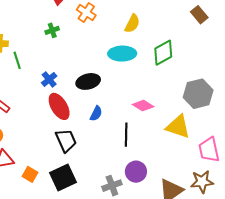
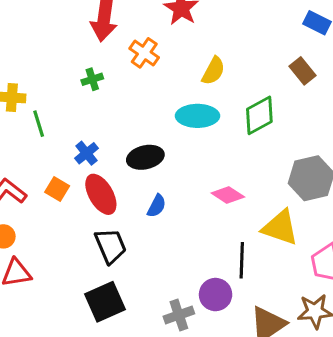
brown rectangle: (199, 15) -> (303, 71), moved
black line: (126, 135) -> (242, 260), moved
orange square: (30, 174) -> (57, 189), moved

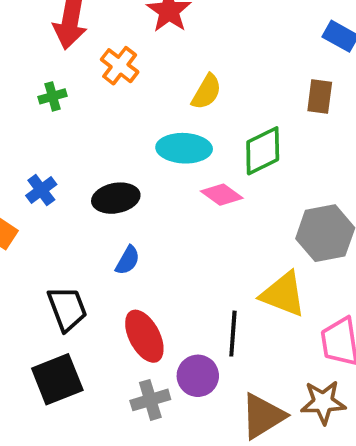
brown rectangle: (303, 71) -> (320, 96), turned 44
red ellipse: (101, 194) -> (144, 336), moved
pink diamond: (228, 195) -> (222, 195), moved

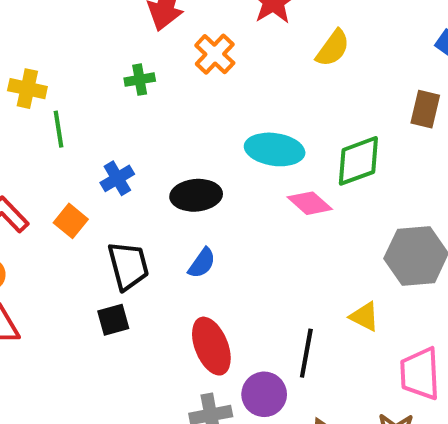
yellow semicircle: (207, 92) -> (333, 48), moved
yellow triangle: (283, 294) -> (364, 317), size x0.6
black trapezoid: (67, 309) -> (128, 266), moved
black square: (57, 379) -> (113, 320), moved, size x0.6

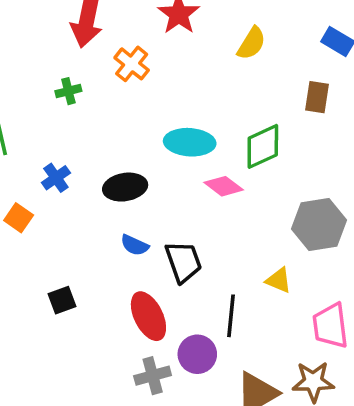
yellow semicircle: (333, 48) -> (252, 43), moved
blue semicircle: (202, 263) -> (135, 245), turned 84
black trapezoid: (128, 266) -> (183, 262), moved

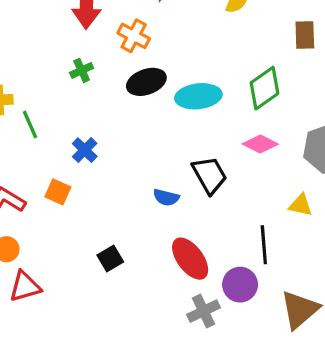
pink diamond: (224, 186) -> (260, 144), moved
black ellipse: (125, 187) -> (146, 82), moved
black trapezoid: (183, 262) -> (210, 175), moved

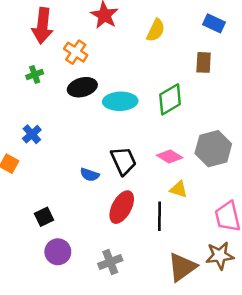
pink diamond: (260, 144) -> (170, 157), moved
yellow triangle: (301, 205) -> (179, 189), moved
red ellipse: (190, 259) -> (122, 207), moved, turned 60
purple circle: (240, 285) -> (58, 252), moved

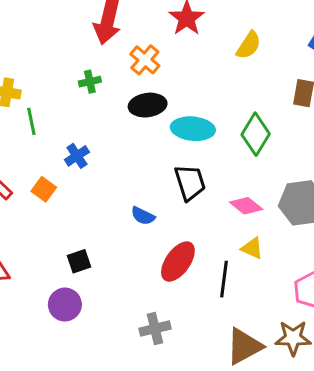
green diamond: (170, 99) -> (256, 134), turned -36
black trapezoid: (123, 161) -> (190, 182), moved
purple circle: (58, 252) -> (65, 305), moved

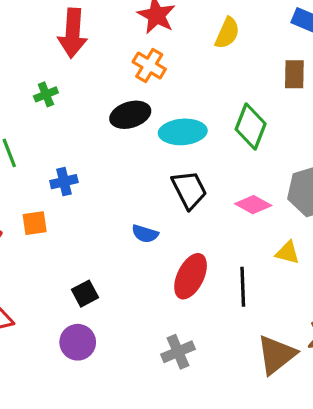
orange cross: (145, 60) -> (149, 65), moved
green cross: (90, 82) -> (46, 94), moved
blue cross: (77, 156) -> (64, 182), turned 30
orange square: (44, 189) -> (35, 223), turned -35
yellow triangle: (252, 248) -> (287, 253), moved

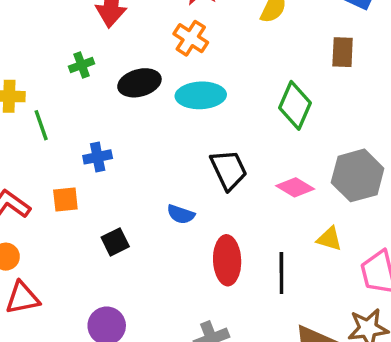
black ellipse: (130, 115) -> (139, 83), moved
cyan ellipse: (183, 132) -> (201, 95), moved
red ellipse: (191, 276) -> (227, 260), turned -30
black square: (85, 294) -> (115, 242), moved

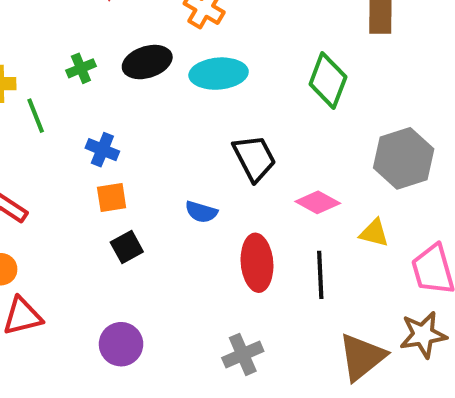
green cross: (82, 65) -> (81, 68), moved
blue cross: (98, 157) -> (102, 150), turned 36
pink diamond: (295, 187) -> (318, 202), moved
orange square: (65, 199) -> (112, 197), moved

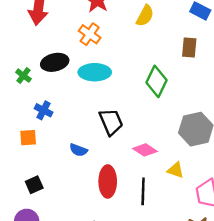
green cross: (81, 68) -> (23, 76), moved, turned -35
blue cross: (102, 150) -> (44, 110), moved
black square: (127, 247) -> (34, 185), moved

